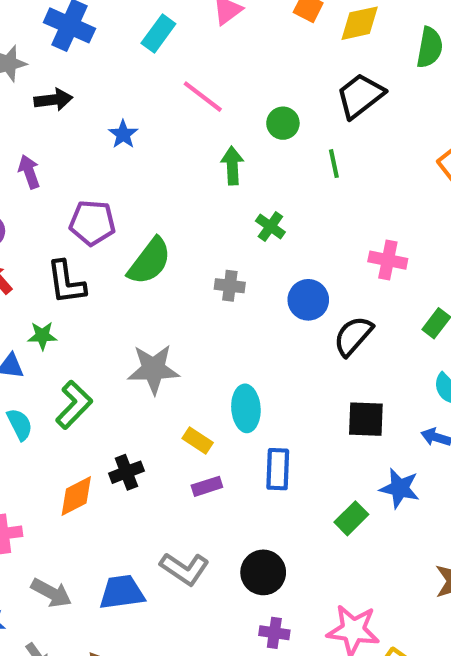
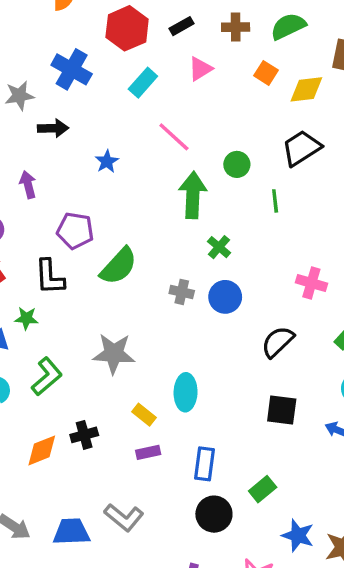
green arrow: (232, 166) -> (193, 195), size x1.5
blue circle: (308, 300) -> (225, 297), moved
blue rectangle: (278, 469) -> (204, 464), moved
blue star: (400, 488) -> (298, 535), moved
black circle: (263, 572) -> (214, 514), moved

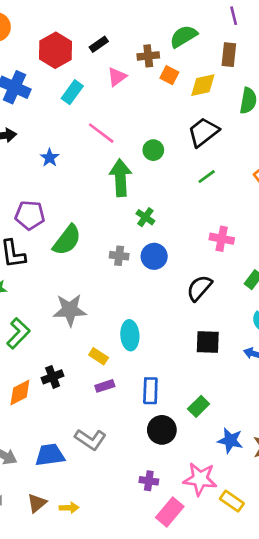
brown cross: (236, 27) -> (148, 56), moved
green line: (275, 201) -> (207, 177), moved, turned 66

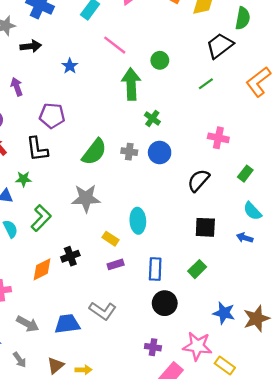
black trapezoid: (203, 132) -> (220, 46), moved
green semicircle: (67, 240) -> (94, 152), moved
green rectangle: (199, 406) -> (197, 269), moved

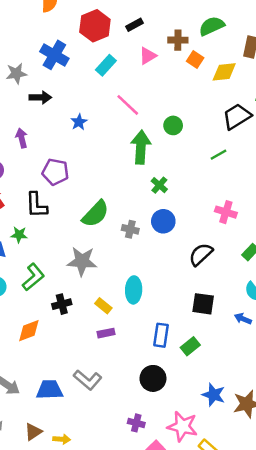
gray cross: (129, 152) -> (130, 229), moved
black cross: (70, 256) -> (62, 304), moved
blue rectangle: (155, 269) -> (161, 335), moved

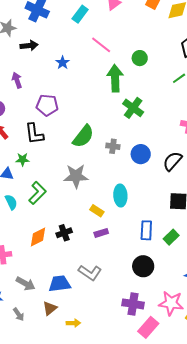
green cross: (159, 185) -> (133, 108), size x1.5
blue circle: (163, 221) -> (141, 154), moved
black cross: (62, 304) -> (64, 233), moved
purple cross: (136, 423) -> (133, 304), size x1.5
brown triangle: (33, 432) -> (50, 308), moved

